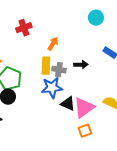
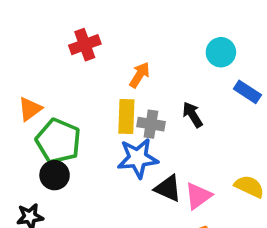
cyan circle: (96, 18) -> (221, 52), moved
black arrow: (81, 65) -> (193, 115), turned -120
pink triangle: (84, 108) -> (198, 196), size x0.7

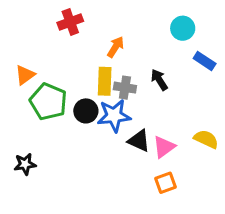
black circle: (55, 175) -> (86, 111), moved

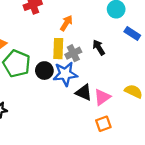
gray cross: (125, 88) -> (73, 53), turned -35

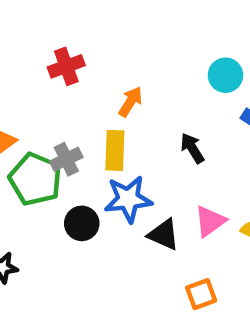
gray cross: (73, 53) -> (66, 159), moved
black circle: (44, 71) -> (82, 223), moved
pink triangle: (102, 97) -> (210, 221), moved

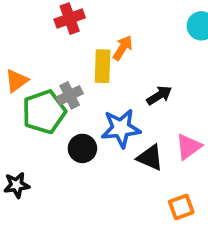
black arrow: (192, 148) -> (159, 95), moved, turned 90
yellow rectangle: (115, 150) -> (103, 66), moved
green pentagon: (35, 179) -> (44, 112), turned 30

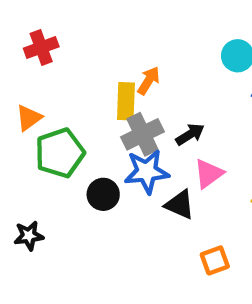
red cross: (70, 19) -> (41, 47), moved
gray cross: (70, 95) -> (142, 134), moved, size x1.4
pink triangle: (189, 147) -> (209, 174), moved

